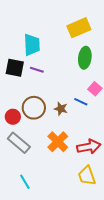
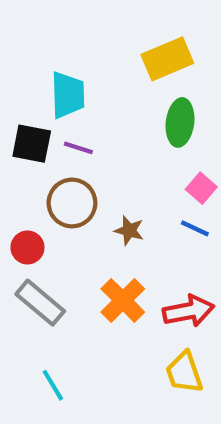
blue line: (81, 102) -> (195, 228), moved
brown circle: (34, 108) -> (72, 203), moved

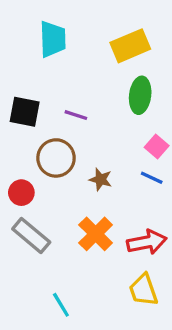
cyan trapezoid: (68, 95) -> (53, 39), moved
purple line: (78, 148) -> (76, 115), moved
cyan line: (53, 385) -> (61, 305), moved

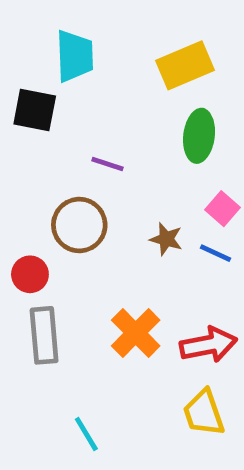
black square: (25, 112) -> (35, 110), moved
brown star: (101, 179) -> (166, 239), moved
gray rectangle: (31, 236) -> (44, 335), turned 45

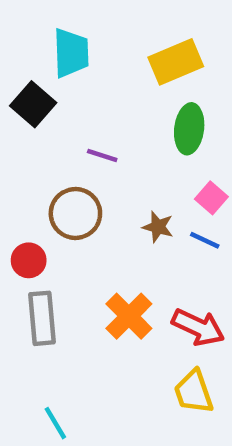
black square: (35, 110) -> (33, 104), turned 30
red arrow: (208, 345) -> (198, 327), turned 36
cyan line: (86, 434) -> (55, 423), moved

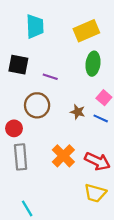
black square: (33, 104) -> (18, 65), moved, turned -30
yellow trapezoid: (194, 392) -> (95, 193), turned -55

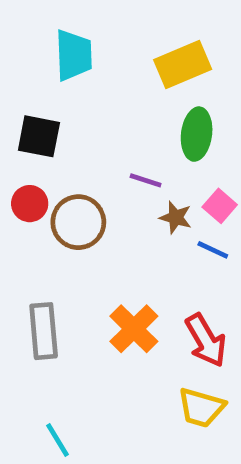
purple line: (50, 77) -> (146, 180), moved
brown star: (78, 112) -> (176, 217), moved
red circle: (14, 128) -> (30, 204), moved
red arrow: (97, 161) -> (206, 340), turned 35

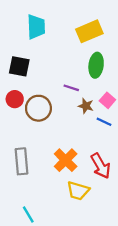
yellow trapezoid: (201, 408) -> (78, 191), moved

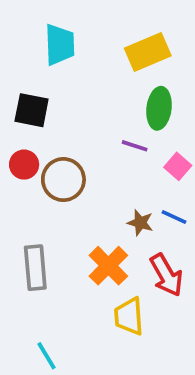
purple line: (71, 88) -> (135, 146), moved
brown star: (86, 106) -> (140, 223), moved
blue line: (104, 122) -> (174, 217), moved
yellow trapezoid: (78, 191) -> (129, 316), turned 70

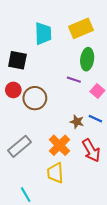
cyan trapezoid: (60, 45) -> (43, 34), moved
gray rectangle: (35, 268) -> (19, 146), turned 55
yellow trapezoid: (129, 316) -> (55, 173), moved

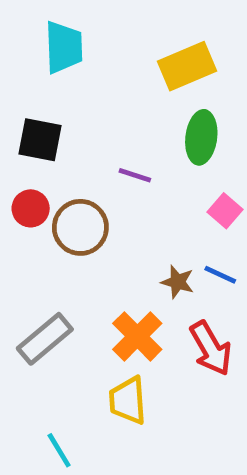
cyan trapezoid: (43, 34) -> (64, 47), moved
purple line: (74, 80) -> (135, 175), moved

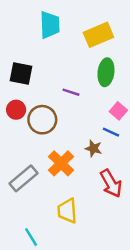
cyan trapezoid: (64, 47) -> (50, 25), moved
blue line: (220, 275) -> (111, 132), moved
orange cross: (137, 336) -> (61, 163), moved

